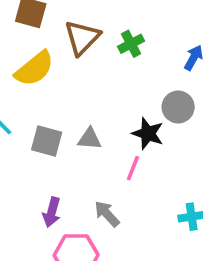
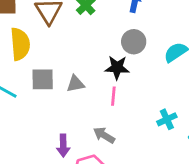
yellow semicircle: (34, 69) -> (20, 44), turned -40
gray square: (47, 141) -> (43, 79), moved

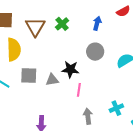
black star: (117, 68) -> (70, 69), moved
gray arrow: (104, 135) -> (88, 116), moved, turned 49

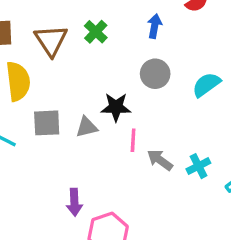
gray arrow: (88, 116) -> (160, 160), moved, turned -42

